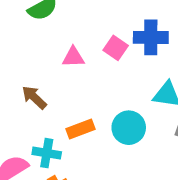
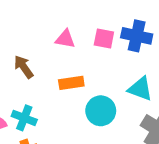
pink square: (116, 48) -> (104, 39), turned -35
orange rectangle: (81, 129) -> (71, 83), moved

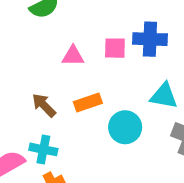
brown arrow: (24, 67) -> (44, 105), moved

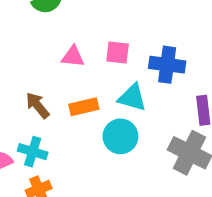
blue cross: (150, 39) -> (167, 65), moved
cyan triangle: (164, 96) -> (132, 98), moved

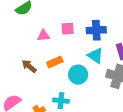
cyan triangle: (132, 98) -> (95, 56), moved, turned 30
cyan cross: (33, 152) -> (61, 101), moved

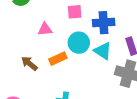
pink square: (68, 29) -> (75, 12), moved
cyan circle: (78, 75) -> (79, 43), moved

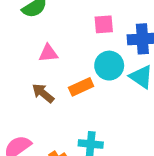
pink triangle: (45, 29) -> (48, 53), moved

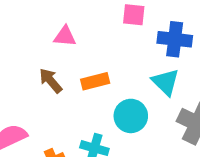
cyan circle: (109, 66) -> (131, 116), moved

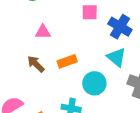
blue cross: (175, 39) -> (120, 27), turned 30

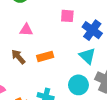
cyan circle: (94, 83) -> (78, 85), moved

